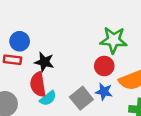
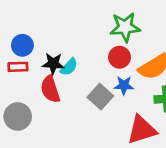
cyan semicircle: (48, 98) -> (69, 67), moved

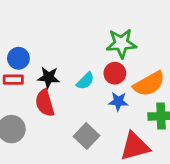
cyan semicircle: (69, 67) -> (85, 81), moved
gray square: (100, 97) -> (87, 136), moved

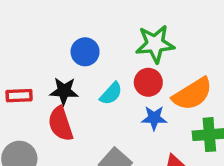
blue circle: (18, 58) -> (85, 52), moved

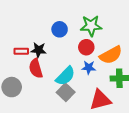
blue circle: (85, 52) -> (60, 29), moved
cyan semicircle: (111, 94) -> (65, 76), moved, size x1.5
red rectangle: (19, 96) -> (21, 51), moved

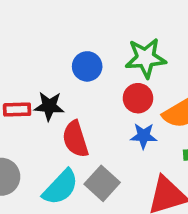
red semicircle: (36, 68) -> (75, 139), moved
cyan semicircle: (65, 76) -> (61, 187), moved

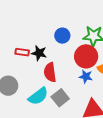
red circle: (138, 98) -> (86, 56), size x1.5

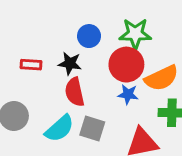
black star: (39, 53) -> (70, 63), moved
gray square: (60, 98) -> (92, 128), turned -30

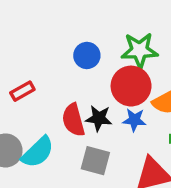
black star: (70, 63) -> (99, 118), moved
red rectangle: (31, 65) -> (22, 91), turned -30
cyan semicircle: (59, 128) -> (38, 152), moved

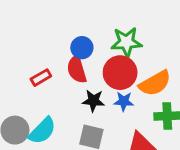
red rectangle: (22, 91) -> (41, 78), moved
red semicircle: (73, 120) -> (77, 69), moved

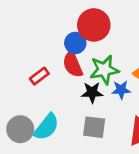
green star: (126, 42) -> (104, 70), moved
red circle: (120, 73) -> (94, 25), moved

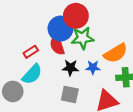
blue circle: (75, 43) -> (61, 29), size x1.5
green star: (104, 70) -> (83, 38), moved
cyan semicircle: (46, 127) -> (32, 74), moved

